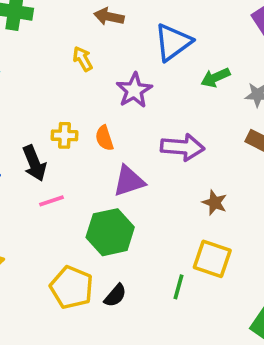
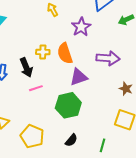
orange semicircle: (104, 138) -> (65, 53), size x1.5
yellow pentagon: (72, 287) -> (32, 136), moved
green line: (178, 287) -> (102, 145), moved

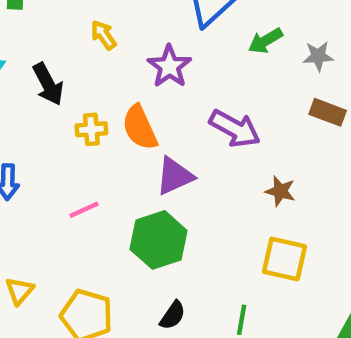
purple arrow: (108, 58) -> (235, 129), turned 30
black arrow: (26, 67) -> (48, 84), moved

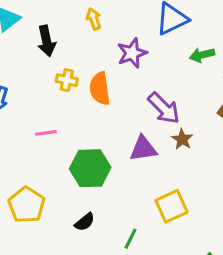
purple triangle: (175, 176) -> (143, 149), moved
brown star: (280, 191) -> (182, 139), moved
yellow square: (285, 259) -> (172, 206), turned 36

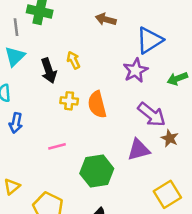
yellow arrow: (94, 19) -> (73, 60), moved
purple star: (132, 53) -> (136, 70), moved
green arrow: (202, 55) -> (177, 79), moved

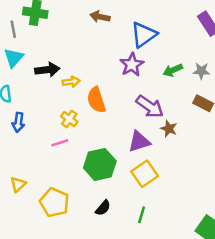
yellow arrow: (73, 60) -> (71, 82), moved, turned 112
black arrow: (49, 71) -> (47, 70), turned -75
yellow cross: (69, 101) -> (69, 119), moved, turned 35
yellow square: (167, 194) -> (145, 174), moved

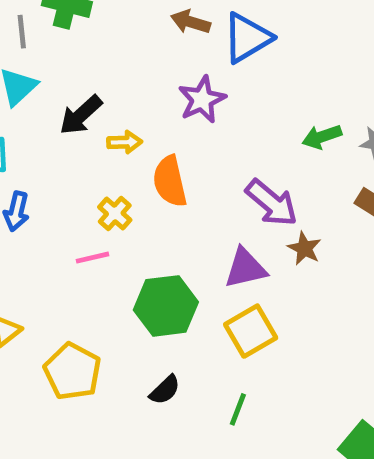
blue triangle: (144, 35) -> (247, 38), moved
purple star: (132, 65) -> (202, 100), moved
black arrow: (47, 70) -> (81, 115), turned 140

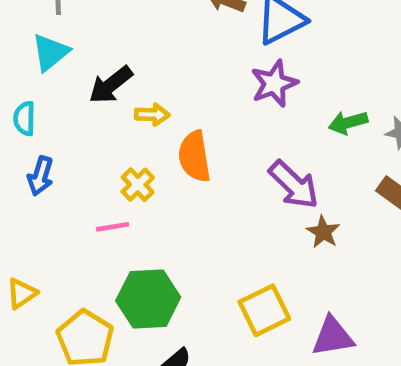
purple star: (202, 100) -> (274, 84), moved
purple triangle: (245, 268) -> (333, 337), moved
green hexagon: (166, 306) -> (148, 299), moved

